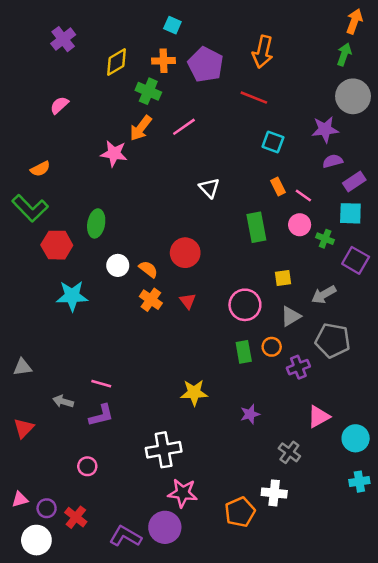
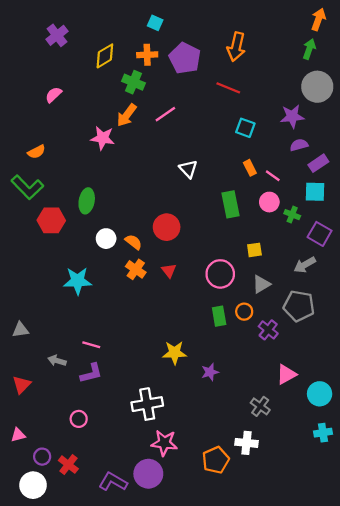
gray arrow: (324, 295) -> (305, 265), moved
cyan star: (72, 296) -> (78, 281), moved
purple cross: (298, 367) -> (268, 330), turned -30
purple star: (250, 414) -> (210, 372), moved
pink triangle: (20, 499) -> (18, 435), moved

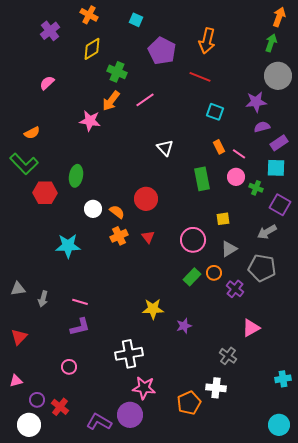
orange cross: (147, 55) -> (89, 15), moved, turned 30
orange cross: (136, 269) -> (119, 236), turned 30
green rectangle: (219, 316) -> (192, 277), turned 54
gray arrow: (57, 361) -> (43, 299), moved, turned -91
cyan circle: (320, 394) -> (279, 425), moved

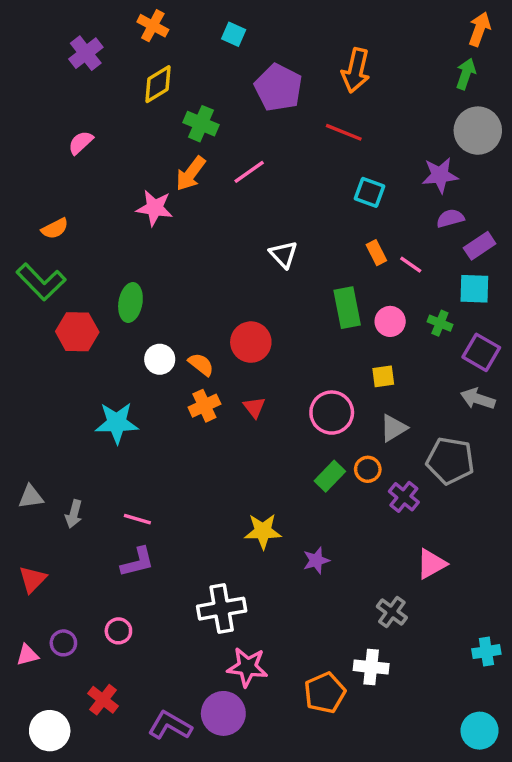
pink circle: (236, 177) -> (390, 321), moved
gray arrow: (267, 232) -> (478, 399), moved, turned 48
purple circle: (37, 400) -> (63, 643), moved

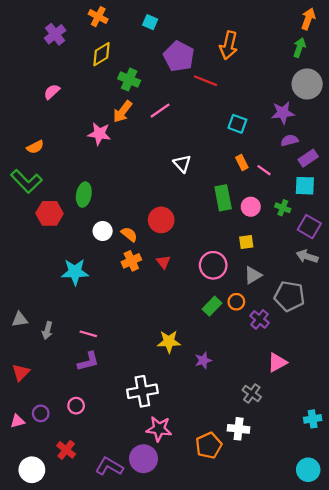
red line: (344, 132) -> (205, 81), moved

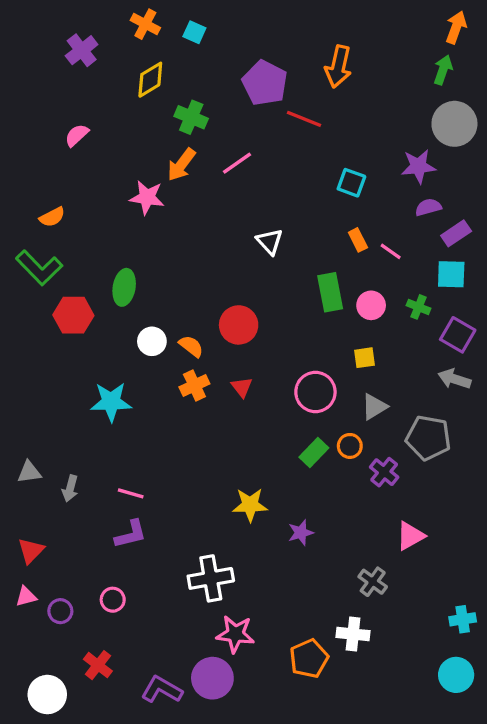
cyan square: (150, 22) -> (194, 32), moved
pink triangle: (17, 421) -> (26, 596), moved
cyan circle: (308, 470) -> (456, 675), moved

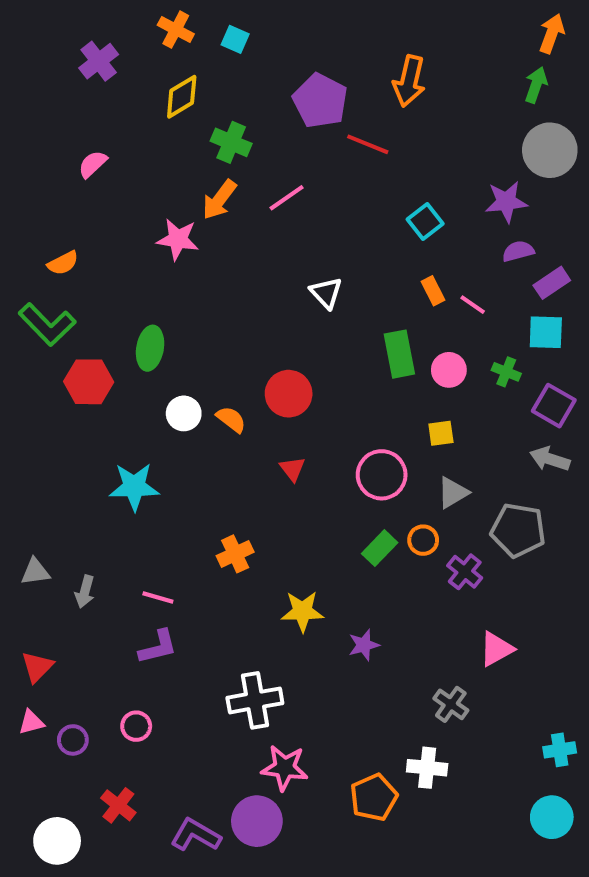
cyan square: (351, 183) -> (425, 221), turned 32
orange cross: (194, 385) -> (235, 554), moved

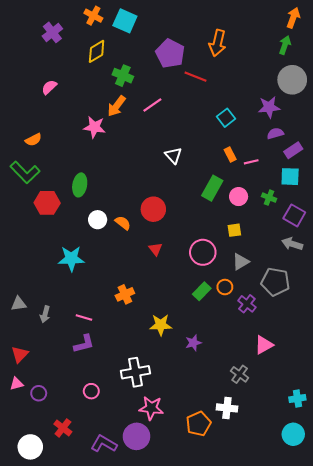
cyan square: (235, 39) -> (125, 21), size x1.6
pink line: (473, 305) -> (251, 162), turned -48
green rectangle: (399, 354) -> (212, 188), turned 40
pink circle: (136, 726) -> (91, 391), moved

